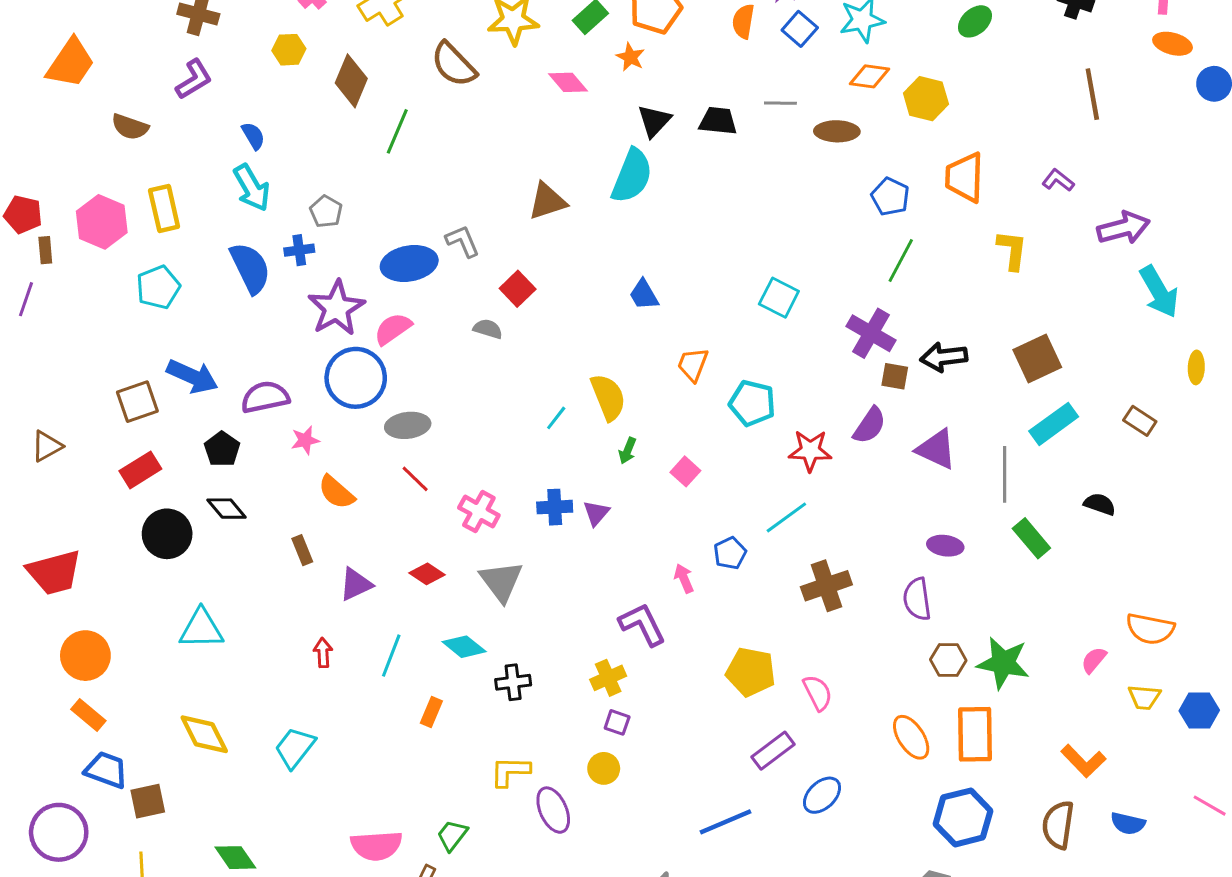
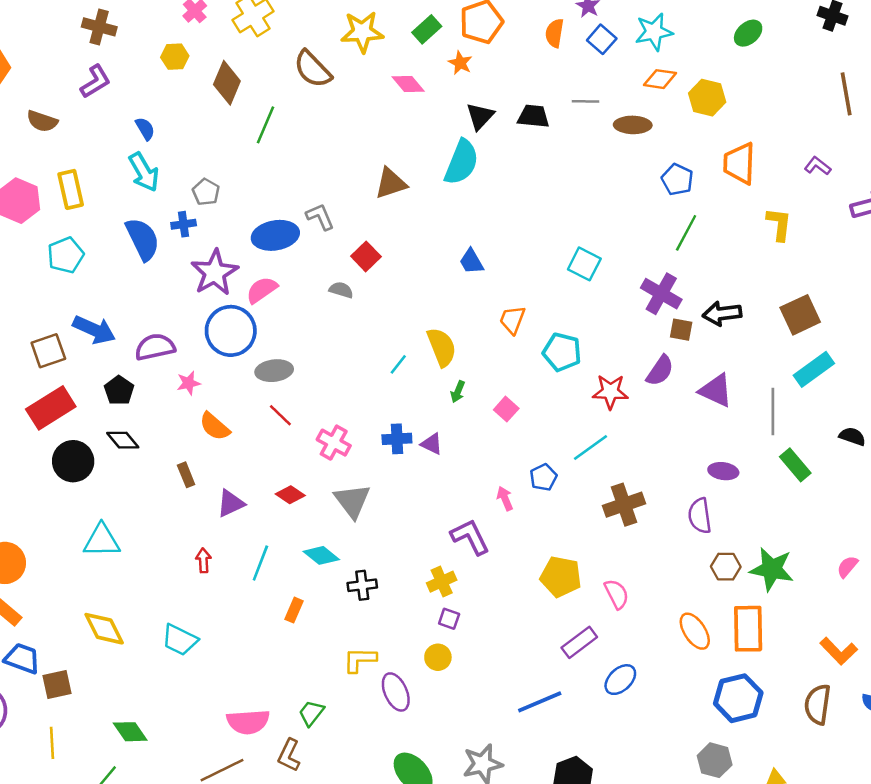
red rectangle: (140, 470) -> (51, 408), size x1.4
purple triangle: (596, 513) -> (432, 444), turned -45
cyan trapezoid: (295, 748) -> (180, 640), turned -102

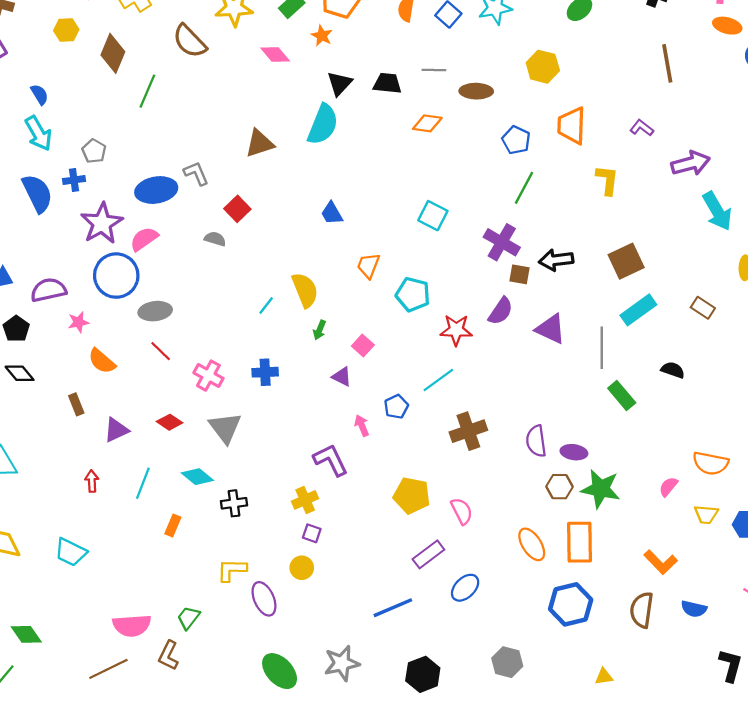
orange diamond: (660, 79) -> (427, 123), moved
purple triangle: (432, 444) -> (342, 377), moved
purple ellipse: (723, 471) -> (574, 452), moved
gray hexagon: (715, 760) -> (507, 662), moved

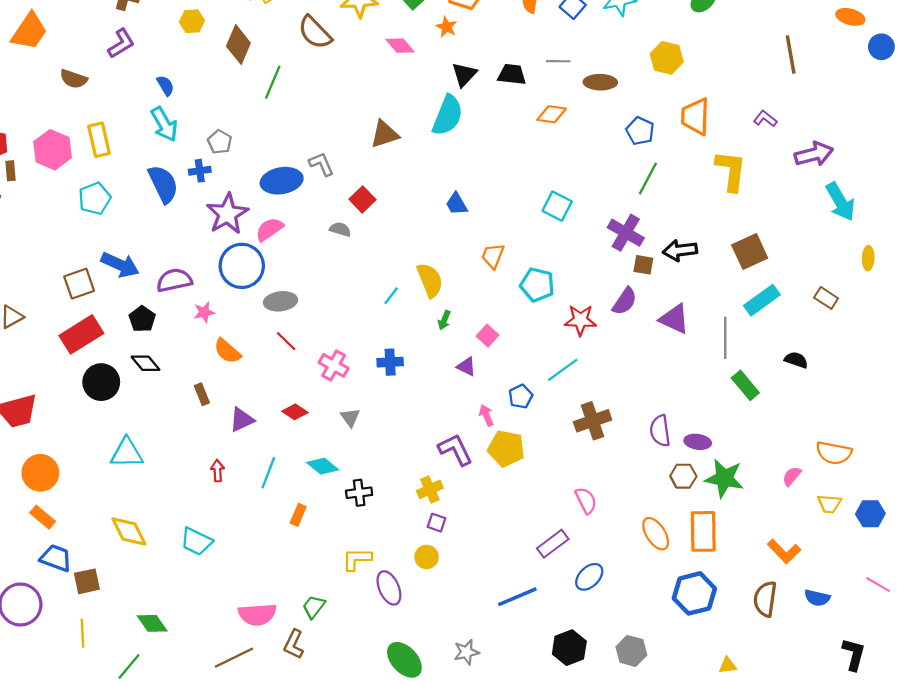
yellow L-shape: (607, 180) -> (731, 171), size x1.4
gray triangle: (225, 428) -> (350, 417), size x0.6
yellow pentagon: (412, 496) -> (506, 448), moved
gray star: (342, 663) -> (466, 652), size x0.7
black hexagon: (423, 674) -> (569, 648), moved

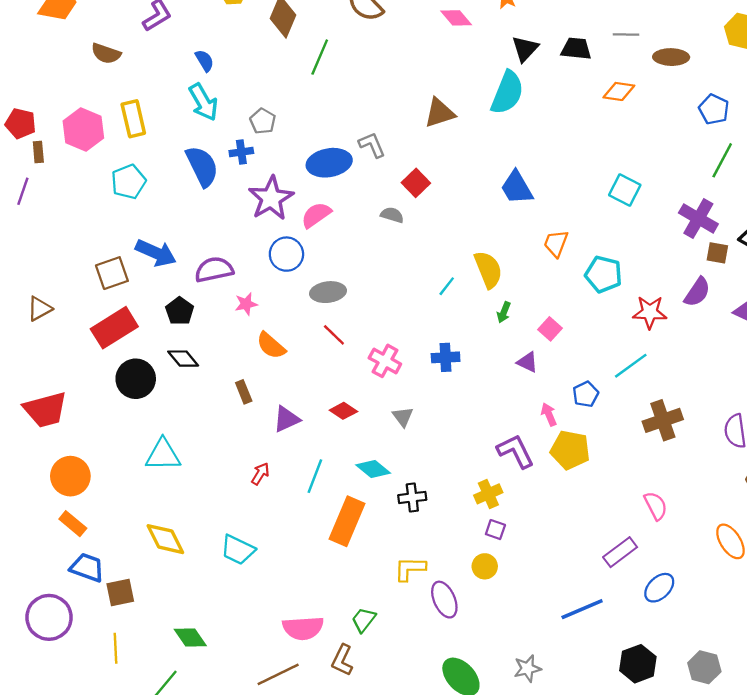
blue trapezoid: (456, 204) -> (517, 188), size x1.4
blue circle: (242, 266) -> (286, 254), size x0.7
red arrow: (217, 471) -> (260, 474), turned 35
orange rectangle: (298, 515) -> (347, 521), size x2.0

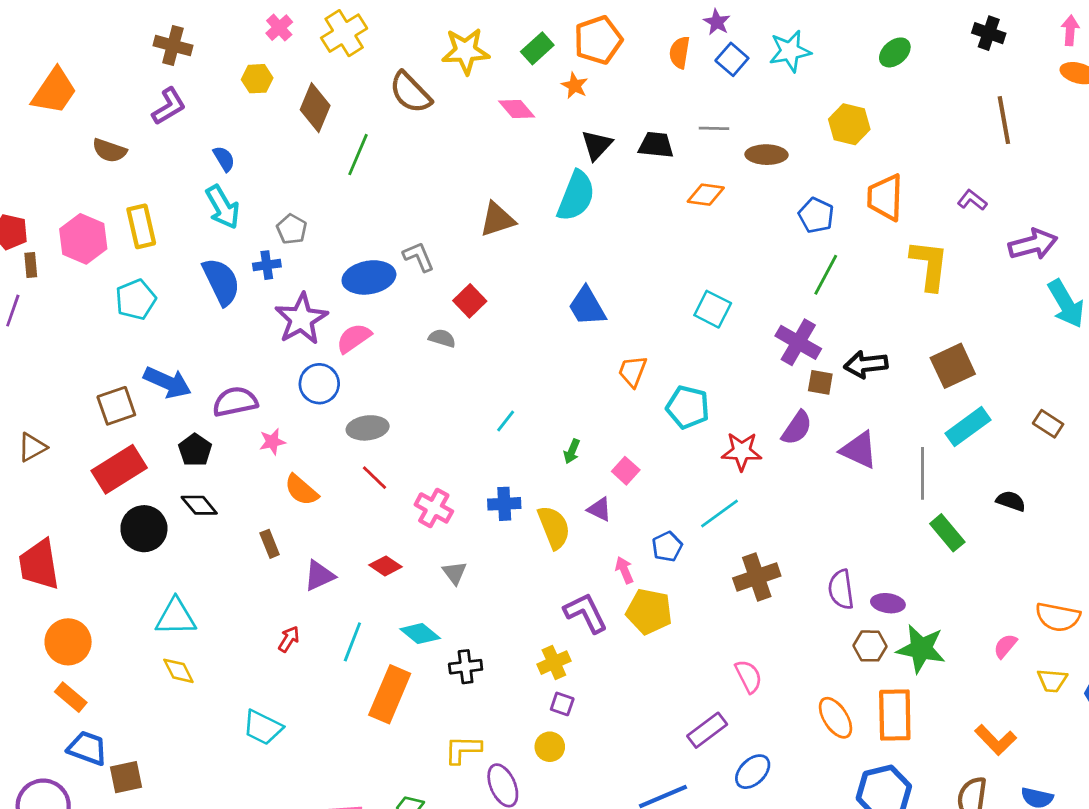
yellow semicircle: (488, 270) -> (554, 527), moved
red trapezoid: (45, 410) -> (39, 565), turned 96
yellow diamond: (165, 539) -> (178, 671), moved, size x0.7

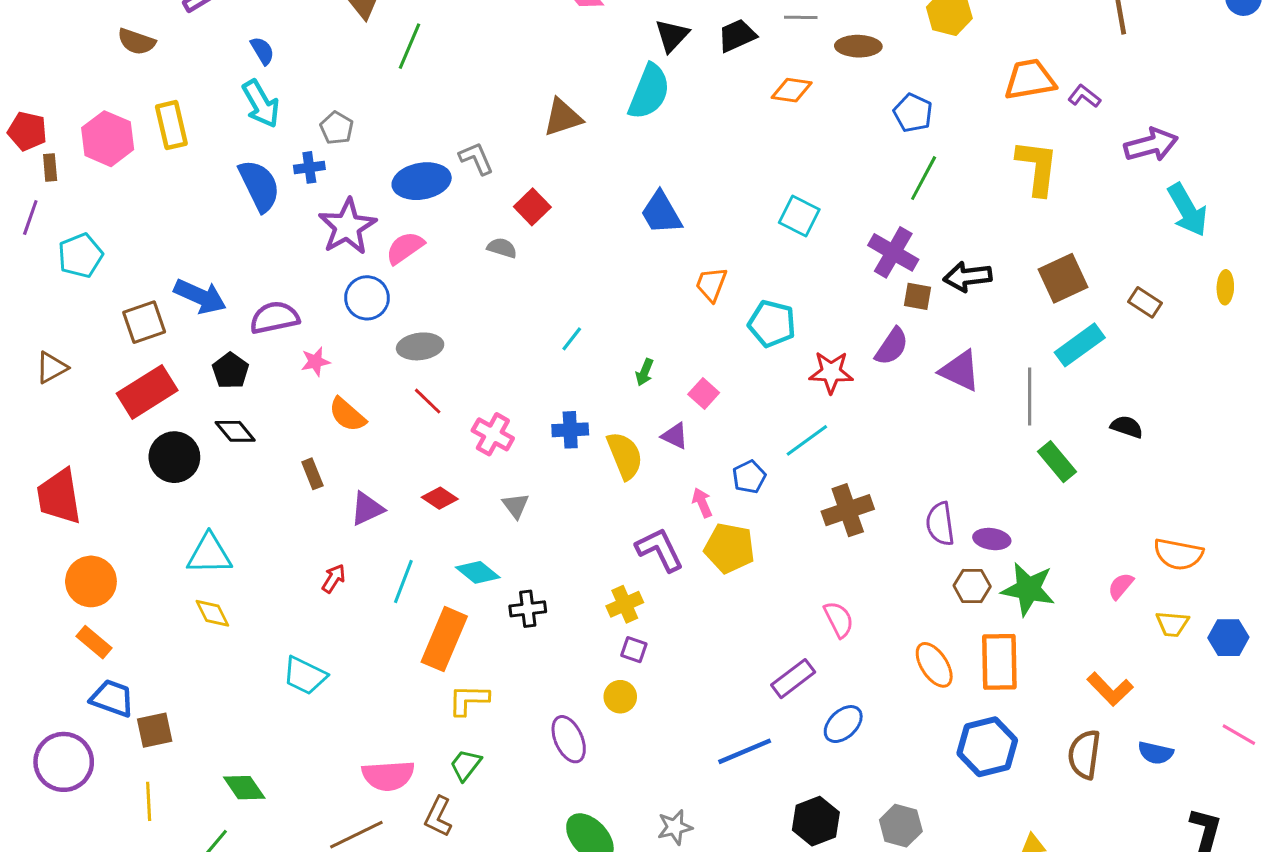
black trapezoid: (656, 145) -> (737, 36), turned -30
orange trapezoid: (885, 197) -> (1030, 80), moved, turned 78
cyan pentagon: (136, 300) -> (80, 255), moved
brown rectangle: (1048, 424) -> (1145, 302), moved
yellow L-shape: (463, 750) -> (469, 700), moved

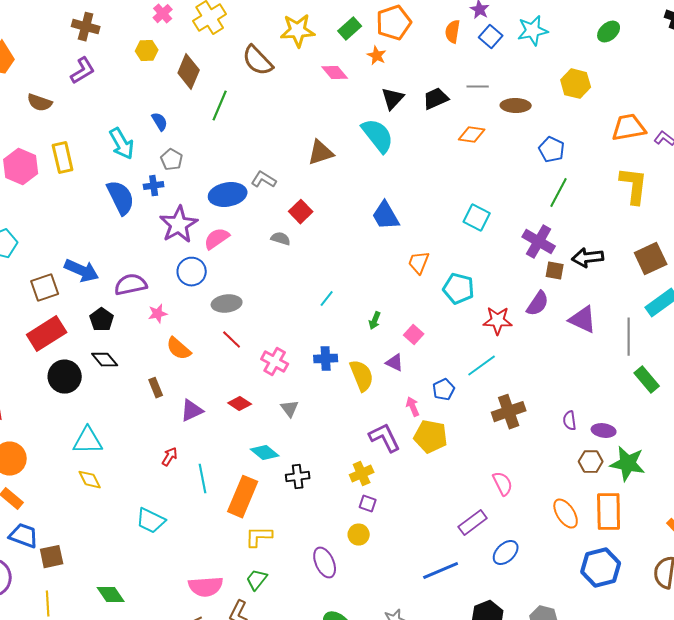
blue semicircle: (262, 51) -> (160, 122), moved
cyan semicircle: (649, 92) -> (378, 136), turned -60
gray L-shape: (476, 158) -> (264, 180), turned -35
purple semicircle: (940, 524) -> (570, 421), size x0.7
cyan line: (403, 581) -> (203, 479), moved, turned -32

